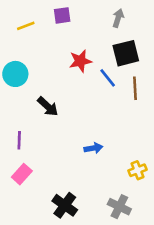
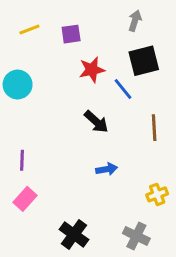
purple square: (62, 15) -> (71, 34), moved
brown line: (135, 88) -> (154, 128), moved
black arrow: (48, 106) -> (96, 122), moved

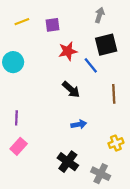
black cross: (74, 234) -> (68, 162), moved

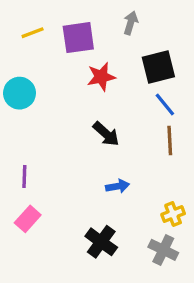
gray arrow: (100, 15) -> (131, 23), moved
purple square: (52, 25) -> (78, 38), size x1.5
blue line: (91, 65) -> (165, 105), moved
gray cross: (101, 174) -> (163, 250), moved

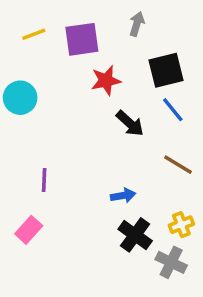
black arrow: (106, 134) -> (130, 123), moved
brown line: (170, 140) -> (178, 165), moved, turned -56
purple line: (24, 176) -> (44, 180), moved
black cross: (101, 242) -> (135, 235), moved

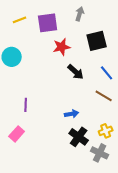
blue line: (173, 110) -> (107, 73), moved

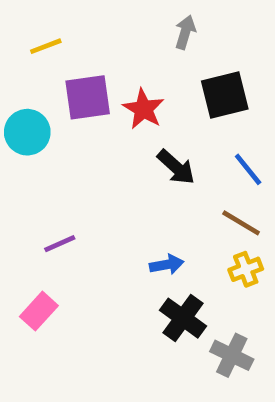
purple square: (48, 23) -> (88, 97), moved
red star: (62, 47) -> (143, 109), turned -30
purple line: (26, 105) -> (60, 244), turned 64
yellow cross: (106, 131) -> (246, 269), moved

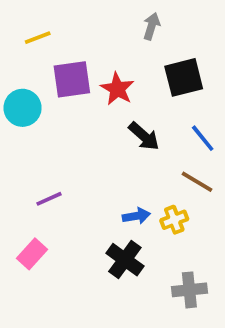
yellow cross: (246, 269) -> (174, 220), moved
black cross: (183, 318) -> (125, 260), moved
gray cross: (232, 355) -> (189, 290), turned -32

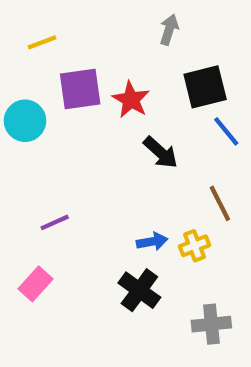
blue line: (203, 138) -> (226, 131), moved
brown line: (197, 182) -> (220, 203), turned 32

